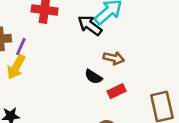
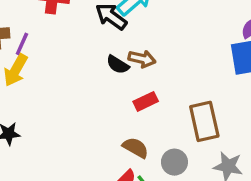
black semicircle: (93, 77) -> (118, 65), moved

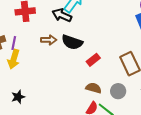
brown arrow: (142, 59) -> (49, 40), moved
black semicircle: (118, 65) -> (72, 42), size x1.5

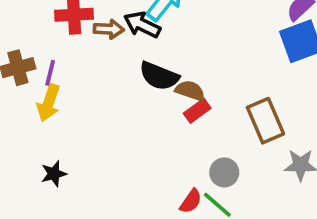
brown arrow: (49, 40) -> (109, 29), moved
brown semicircle: (94, 88) -> (190, 91), moved
gray circle: (118, 91) -> (224, 172), moved

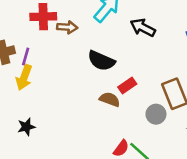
black arrow: (142, 25) -> (143, 28), moved
brown semicircle: (190, 91) -> (110, 99), moved
gray circle: (224, 172) -> (156, 114), moved

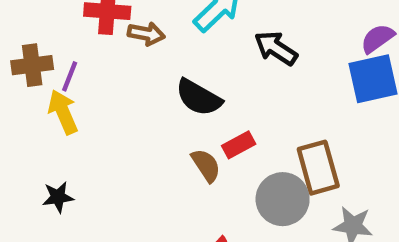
yellow arrow: (24, 77) -> (63, 112), turned 130
brown semicircle: (110, 99) -> (206, 165), turned 30
gray circle: (156, 114) -> (283, 199), size x1.5

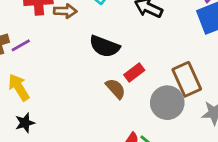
purple line: (70, 76) -> (21, 45), turned 48
yellow arrow: (63, 112) -> (19, 87), moved

